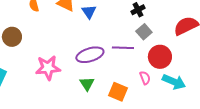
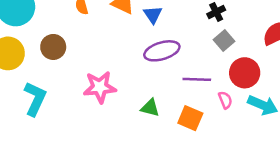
purple line: (123, 48) -> (197, 79), moved
purple ellipse: (90, 55) -> (162, 51), moved
green triangle: (87, 84) -> (150, 108), turned -42

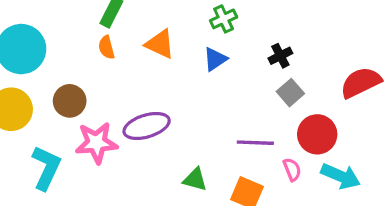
blue triangle: (153, 15) -> (215, 59), moved, turned 30
purple ellipse: (162, 51) -> (147, 126), moved
pink star: (100, 87) -> (96, 143), moved

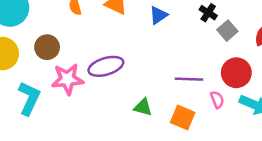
black cross: (280, 56) -> (208, 13), turned -30
gray square: (290, 93) -> (227, 31), moved

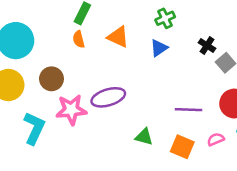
pink semicircle: (217, 100) -> (216, 139), moved, turned -91

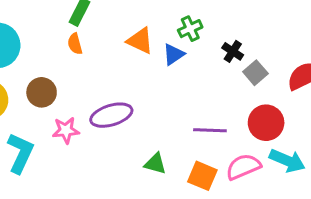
green cross: (165, 18) -> (190, 29), moved
orange triangle: (118, 37) -> (140, 41), moved
pink star: (71, 110) -> (66, 130), size x0.7
pink semicircle: (216, 139) -> (243, 167), size x1.6

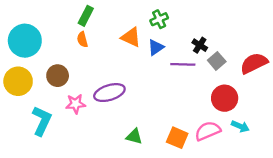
green cross: (190, 29) -> (159, 19), moved
purple line: (210, 130) -> (183, 64), moved
cyan arrow: (287, 161) -> (240, 126), size x0.7
green triangle: (155, 164) -> (134, 137), moved

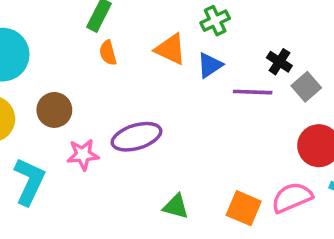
orange semicircle: (82, 40) -> (108, 53), moved

